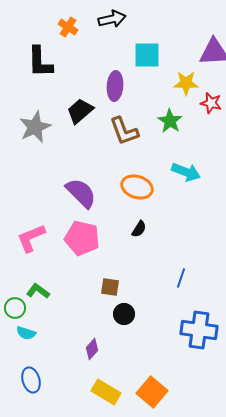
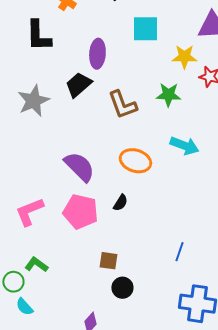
purple ellipse: (115, 86) -> (97, 54), moved
green star: (170, 121) -> (168, 95), turned -30
black semicircle: (139, 229) -> (120, 203), moved
cyan semicircle: (26, 333) -> (24, 307), turned 30

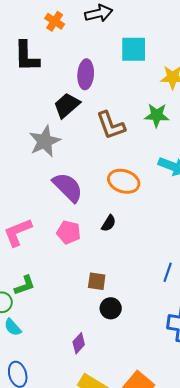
gray star: (33, 101) -> (45, 141), moved
pink pentagon: (80, 212) -> (69, 232), size x0.7
green L-shape: (36, 265) -> (25, 285), turned 125

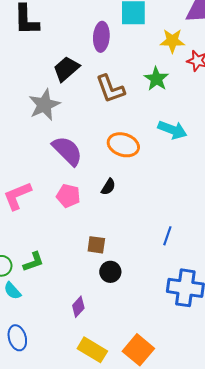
purple ellipse: (86, 74) -> (101, 37), moved
green star: (157, 115) -> (156, 79), turned 30
green L-shape: (25, 285) -> (33, 262), moved

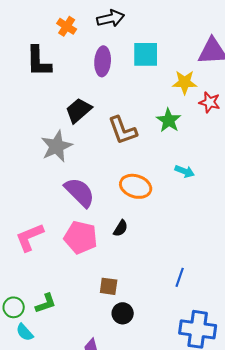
purple ellipse: (101, 37) -> (103, 61), moved
cyan arrow: (172, 130) -> (185, 171), size x0.7
pink pentagon: (68, 196) -> (81, 237), size x1.4

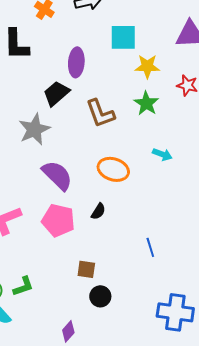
purple ellipse: (103, 61) -> (76, 62), moved
yellow star: (185, 82) -> (147, 66), moved
blue line: (180, 277) -> (150, 247), moved, turned -36

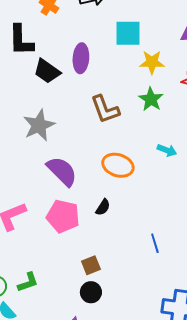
black trapezoid: (56, 93) -> (47, 71), moved, turned -104
brown square: (86, 269) -> (91, 265), turned -30
black circle: (100, 296) -> (91, 292), moved

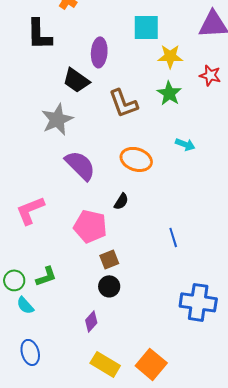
black trapezoid: (47, 71) -> (76, 80), moved
pink pentagon: (63, 216) -> (90, 226), moved

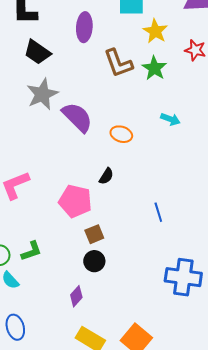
yellow star: (170, 56) -> (155, 31), turned 30
black trapezoid: (76, 80) -> (37, 52), moved
brown L-shape: (123, 103) -> (118, 63), moved
orange ellipse: (136, 159) -> (121, 134), size x0.7
purple semicircle: (80, 165) -> (77, 117), moved

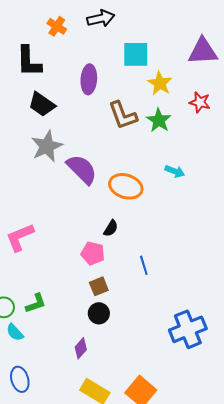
orange ellipse: (121, 134) -> (126, 186), size x1.5
pink pentagon: (75, 201) -> (93, 253), moved, size x0.7
blue line: (158, 212) -> (144, 265), moved
blue cross: (183, 277) -> (188, 329), turned -30

